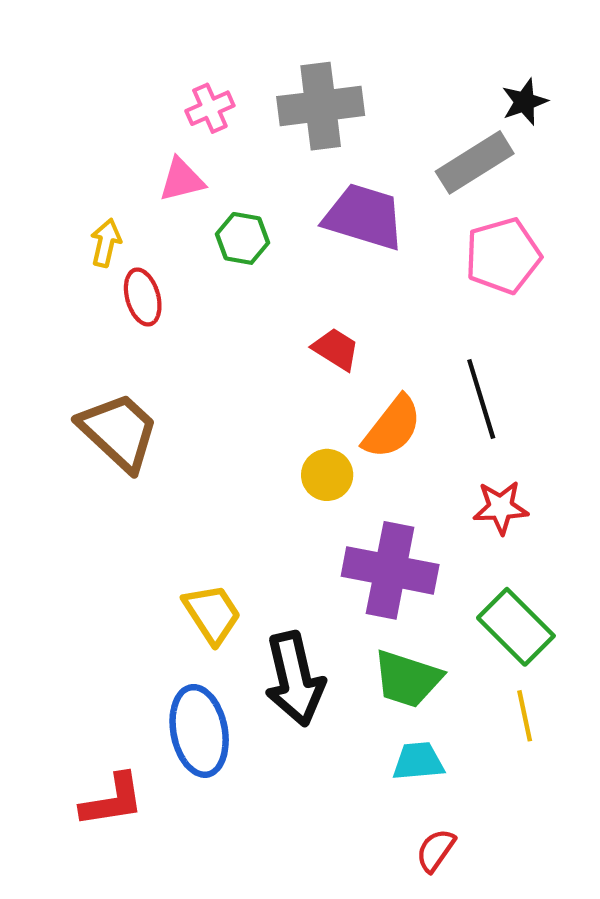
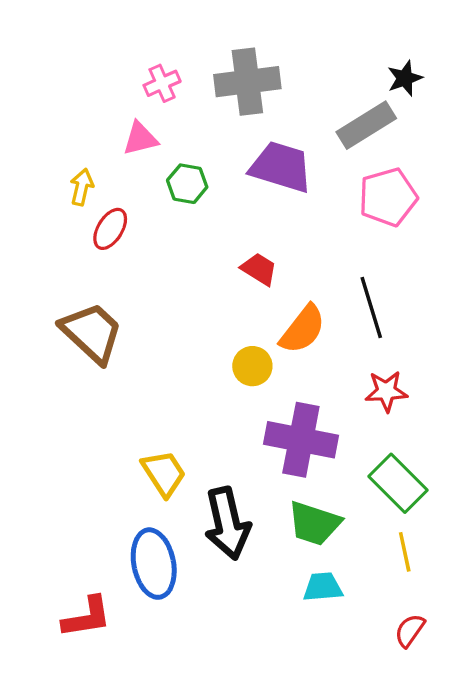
red ellipse: (143, 297) -> (110, 229), turned 48
red semicircle: (436, 850) -> (410, 631), moved

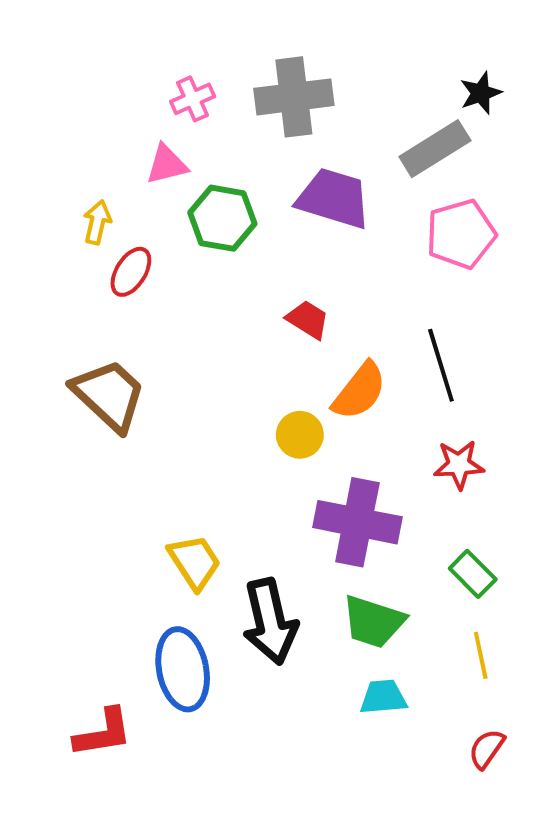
green hexagon: (187, 184) -> (222, 218), size x1.4
green rectangle: (398, 483) -> (473, 574), size x0.7

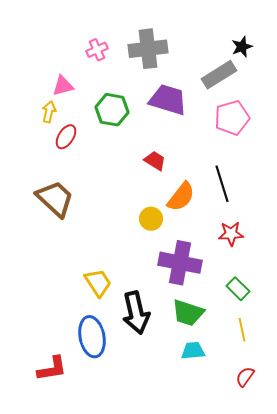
pink triangle: (167, 165) -> (63, 86), moved

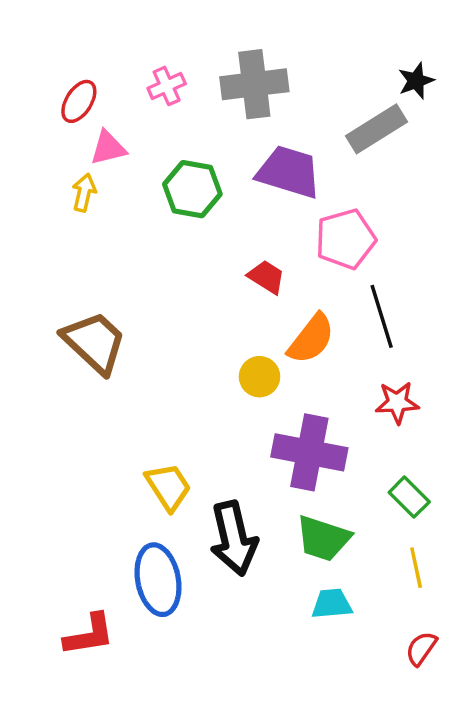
pink pentagon: (232, 118) -> (346, 239), moved
red ellipse: (66, 137) -> (79, 101), moved

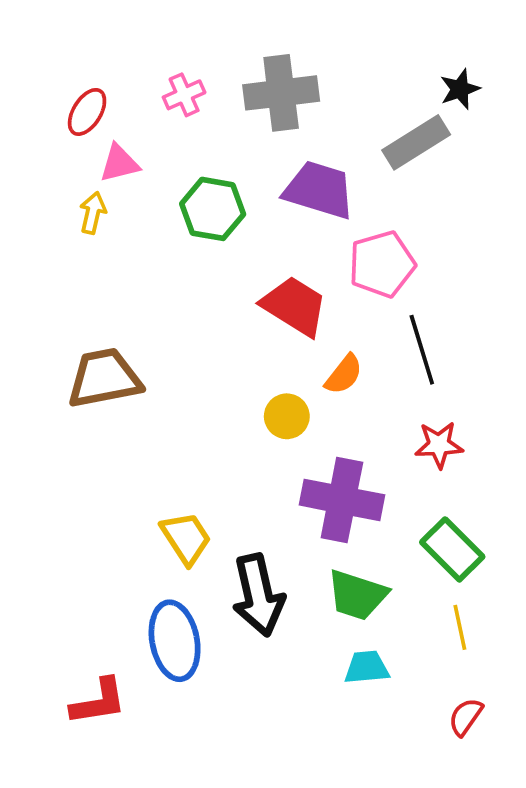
red trapezoid: (266, 277) -> (294, 306), size x1.6
orange semicircle: (311, 339) -> (344, 374), size x0.7
brown trapezoid: (94, 342) -> (104, 378), turned -54
green rectangle: (409, 497) -> (452, 549), size x1.4

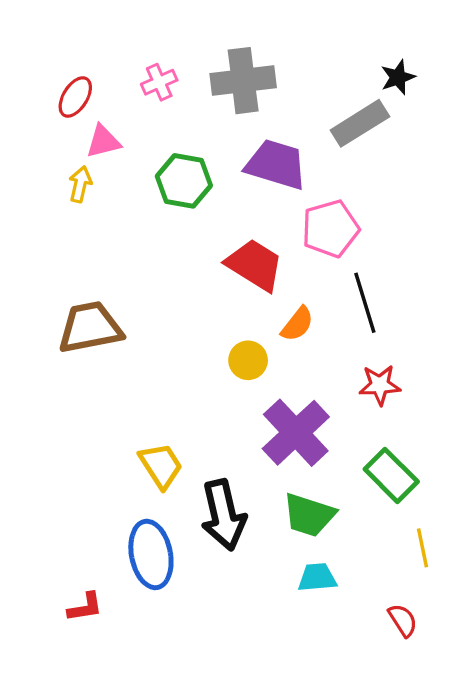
purple cross: (342, 500) -> (296, 433), turned 36
yellow line: (460, 627) -> (423, 548), moved
red L-shape: (98, 702) -> (85, 607), size x0.7
red semicircle: (466, 717) -> (403, 620), turned 112

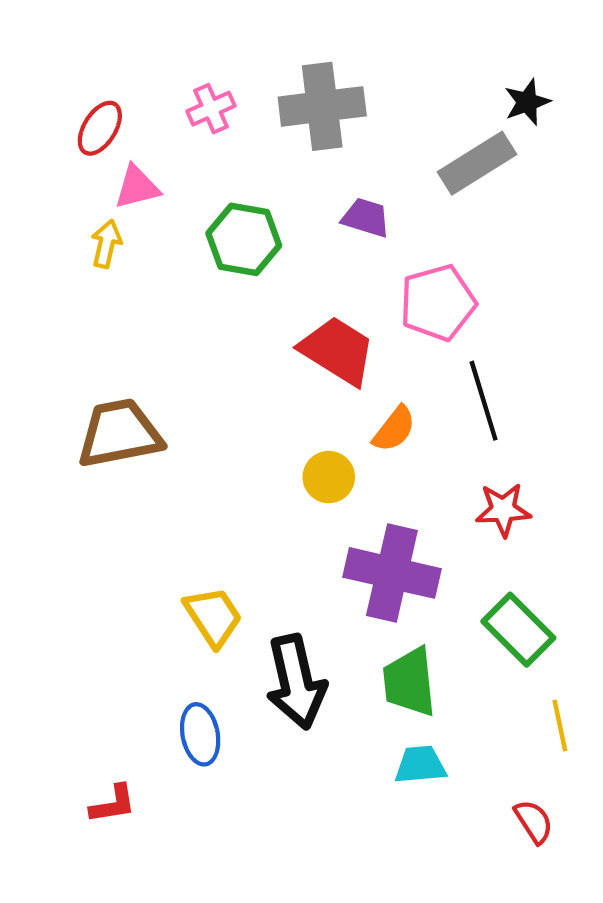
purple trapezoid: (276, 164) -> (366, 218), size x0.6
purple cross: (296, 433) -> (392, 573), turned -34
green trapezoid: (309, 515) -> (409, 682), turned 66
blue ellipse: (151, 554) -> (200, 734), size x0.7

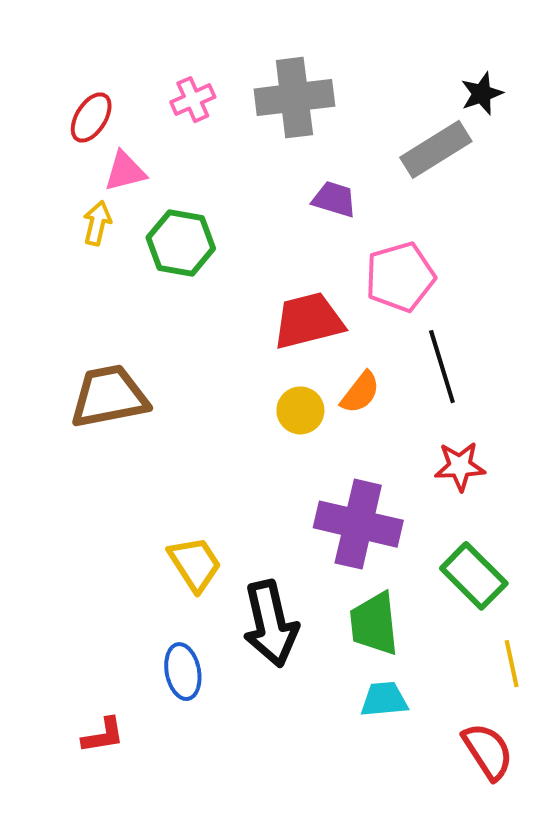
green hexagon: (244, 239) -> (181, 243), moved
red trapezoid: (337, 351) -> (308, 321), turned -46
yellow circle: (329, 477) -> (300, 410), moved
red semicircle: (534, 822) -> (488, 751), size x1.4

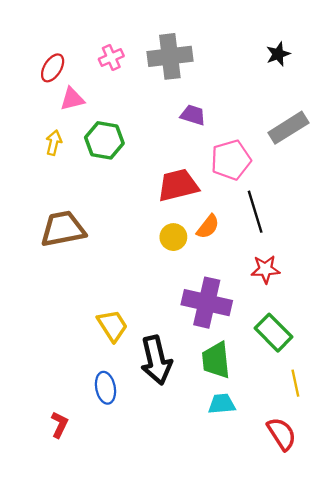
gray rectangle: (436, 149) -> (288, 128), moved
yellow arrow: (97, 223) -> (54, 143), moved
red L-shape: (103, 735) -> (59, 425), turned -55

